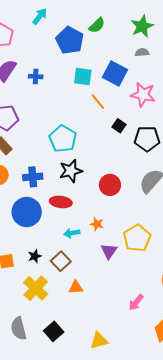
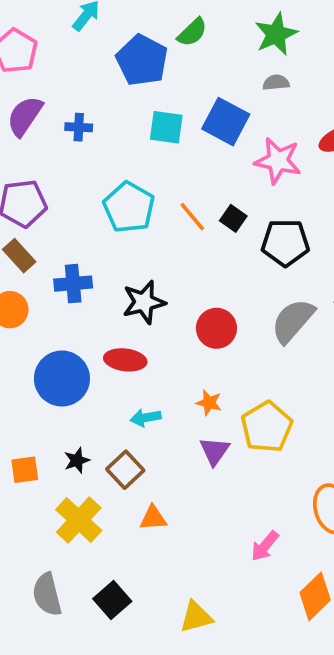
orange line: (98, 102) -> (192, 217), moved
cyan pentagon: (63, 139) -> (129, 207), moved
blue cross: (33, 177) -> (73, 284), moved
orange star: (97, 224) -> (209, 403), moved

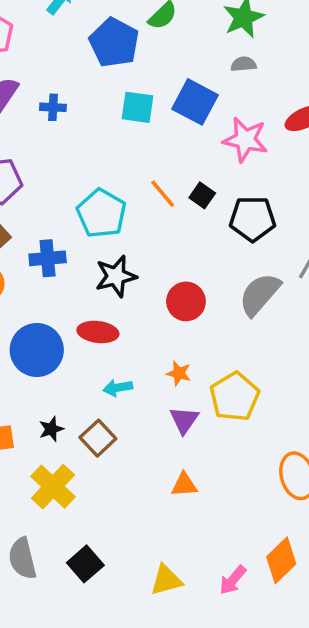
cyan pentagon: (129, 207) -> (102, 213), moved
orange triangle: (153, 518) -> (184, 485), moved
pink arrow: (265, 546) -> (233, 580), moved

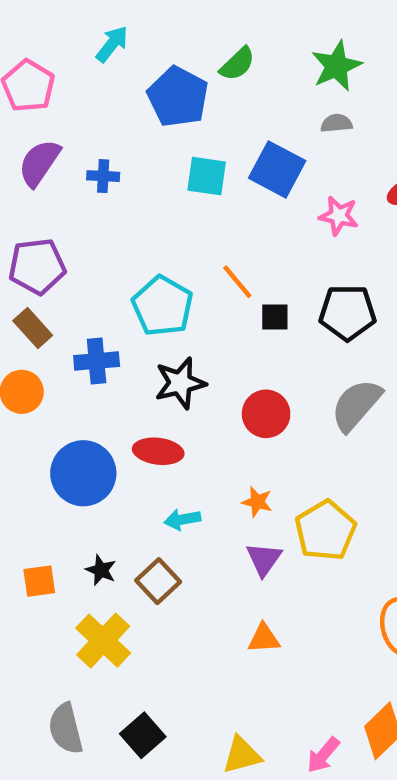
pink star: (245, 140) -> (339, 216), size x0.7
black square: (202, 195) -> (275, 317), moved, turned -35
black star: (51, 429) -> (101, 570), turned -30

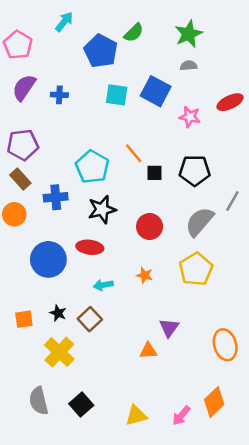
yellow pentagon: (325, 530) -> (196, 269), moved
purple triangle: (264, 559) -> (169, 328), moved

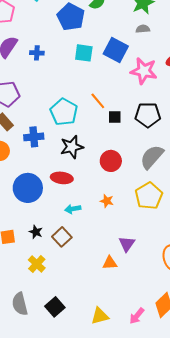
pink star: (190, 117) -> (144, 71), size x1.5
yellow cross: (59, 352) -> (37, 264), size x0.7

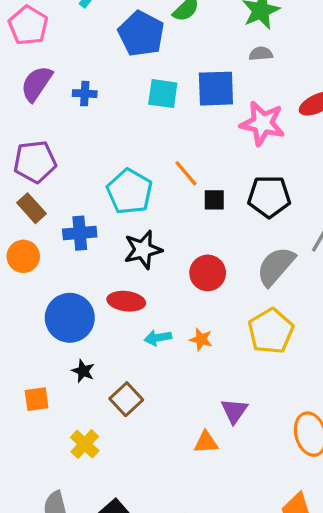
blue square: (116, 50) -> (216, 89), turned -30
cyan arrow: (73, 209) -> (158, 338), moved
black star: (36, 232) -> (83, 371), moved

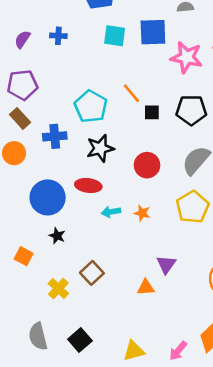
purple semicircle: (37, 84) -> (22, 39), moved, size x0.7
orange square: (37, 399) -> (24, 256), turned 36
brown square: (126, 399) -> (92, 273), moved

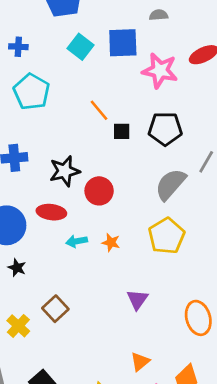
cyan square: (115, 36) -> (81, 47), turned 30
cyan pentagon: (91, 106) -> (32, 92), moved
red circle: (147, 165) -> (99, 191), moved
orange triangle: (146, 287) -> (140, 362), moved, turned -36

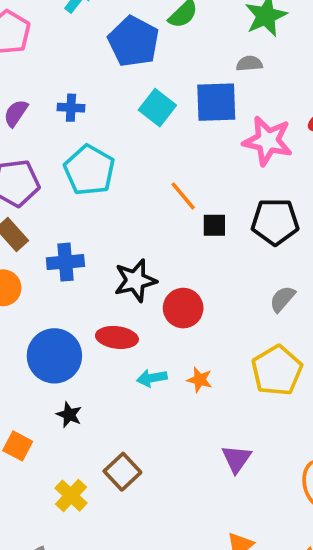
gray semicircle: (159, 15) -> (249, 64), moved
gray semicircle: (170, 184) -> (282, 299), size x0.6

